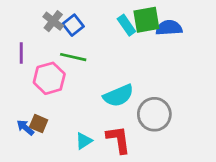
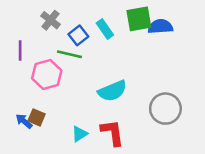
blue square: (73, 25) -> (78, 35), moved
cyan rectangle: (126, 25) -> (105, 29), moved
gray circle: (154, 114) -> (165, 109), moved

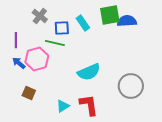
blue square: (78, 35) -> (62, 28), turned 35
blue arrow: (24, 121) -> (19, 63), moved

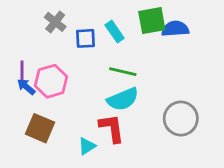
purple line: (16, 40) -> (22, 72), moved
green line: (55, 43) -> (123, 72), moved
brown square: (29, 93) -> (40, 128), size x1.5
red L-shape: (89, 105) -> (112, 128), moved

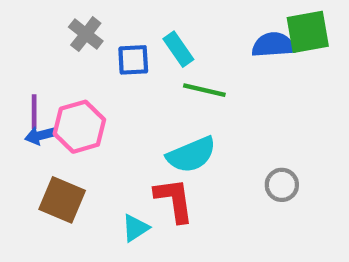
green square: (152, 21) -> (308, 32), moved
green line: (123, 72) -> (204, 90), moved
blue arrow: (26, 87) -> (41, 135), turned -54
gray circle: (181, 119) -> (282, 185), size x0.6

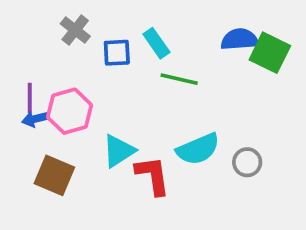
green square: (308, 32) -> (270, 53), moved, turned 36
cyan semicircle: (191, 155) -> (198, 149), moved
cyan triangle: (135, 228) -> (119, 151), moved, size x1.4

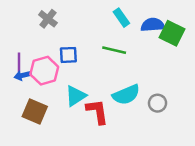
cyan rectangle: (156, 43) -> (121, 18), moved
blue square: (117, 53) -> (68, 55), moved

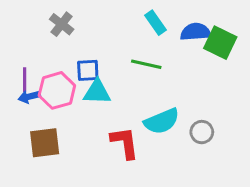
cyan triangle: (76, 96) -> (97, 92), moved, turned 35
brown square: (35, 112) -> (45, 143), turned -30

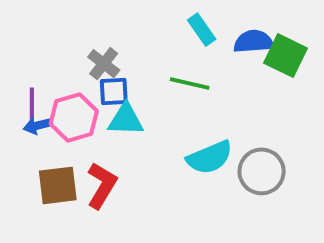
gray cross: (62, 24) -> (104, 64), moved
gray circle: (202, 132) -> (262, 171), size x1.5
red L-shape: (125, 143) -> (102, 185), moved, turned 39

